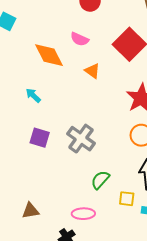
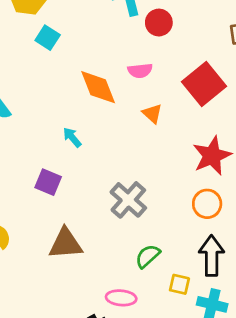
pink semicircle: (80, 39) -> (140, 71), turned -36
purple square: (40, 138) -> (48, 182), moved
brown triangle: (30, 211) -> (66, 244), moved, size x1.5

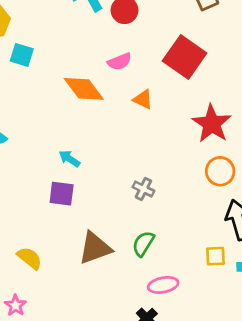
cyan arrow: (72, 137) -> (69, 159), moved
gray cross: (128, 200) -> (143, 189), size x0.6
green semicircle: (148, 256) -> (143, 244), moved

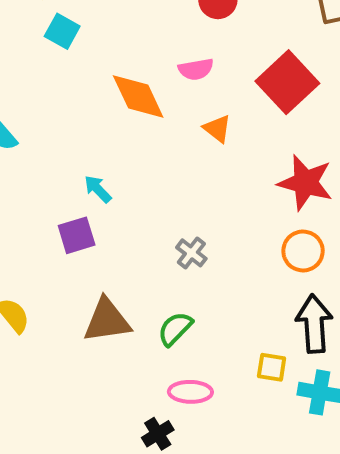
red star: (212, 124) -> (305, 183), turned -30
purple square: (62, 194) -> (77, 235), turned -36

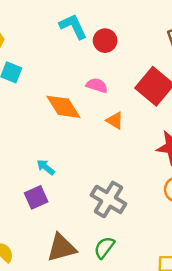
pink semicircle: (196, 69) -> (97, 85), turned -145
gray cross: (191, 253) -> (109, 199), size x1.8

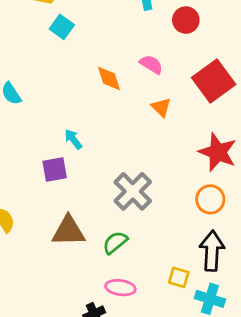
red circle: (105, 41) -> (186, 20), moved
orange diamond: (63, 107) -> (109, 78), size x0.7

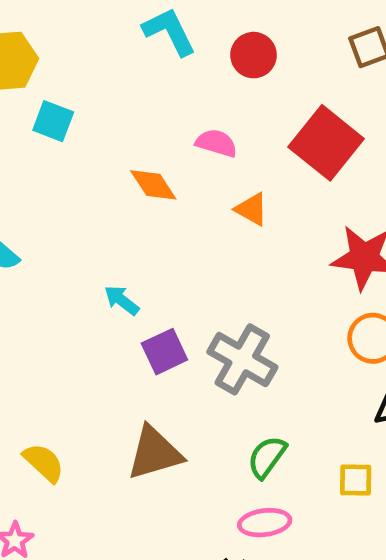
purple square: (55, 169) -> (164, 352), moved
green semicircle: (115, 243) -> (267, 457), moved

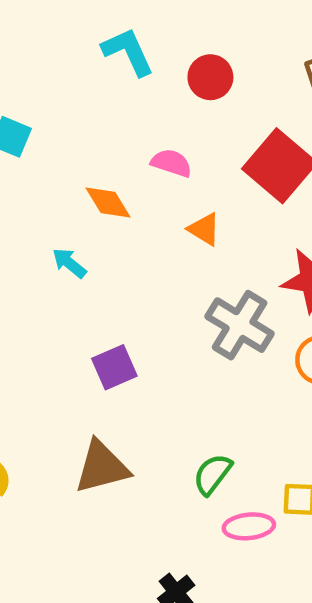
cyan arrow: (122, 300) -> (69, 263), moved
gray cross: (242, 359) -> (240, 325), moved
pink ellipse: (265, 523) -> (249, 526), moved

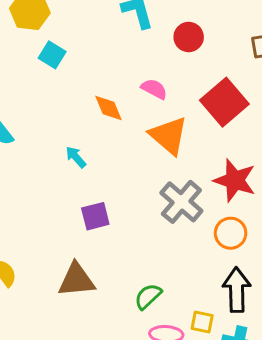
orange triangle: (204, 229) -> (169, 136), size x1.8
cyan arrow: (69, 263) -> (76, 157), moved

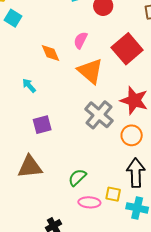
pink semicircle: (154, 89) -> (81, 40), turned -90

